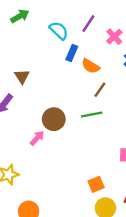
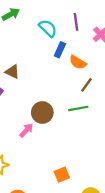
purple line: (88, 24) -> (76, 22), turned -42
brown triangle: (22, 76) -> (12, 72), turned -32
orange square: (96, 184) -> (62, 175), moved

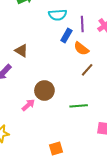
purple line: (76, 22) -> (82, 24), moved
cyan semicircle: (48, 28) -> (58, 15), turned 126
green line: (78, 108) -> (79, 106), moved

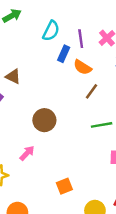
cyan semicircle: (58, 15) -> (51, 31), turned -54
pink arrow: (28, 105) -> (27, 153), moved
green line: (79, 106) -> (102, 125), moved

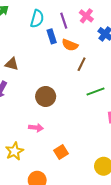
blue rectangle: (64, 54) -> (52, 36), turned -32
pink arrow: (27, 153) -> (36, 128), turned 64
orange square: (64, 186) -> (61, 152), moved

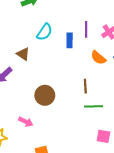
cyan semicircle: (37, 19) -> (45, 32), moved
orange semicircle: (70, 45) -> (98, 58), moved
brown line: (82, 64) -> (85, 86), moved, turned -48

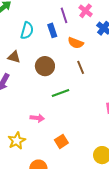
orange semicircle: (98, 58) -> (76, 43), moved
brown circle: (45, 95) -> (45, 66), moved
green line: (94, 106) -> (61, 93), moved

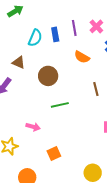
blue rectangle: (52, 30) -> (55, 34), moved
brown line: (81, 67) -> (96, 89), moved

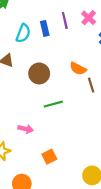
orange semicircle: (82, 57) -> (78, 69), moved

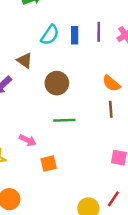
orange semicircle: (78, 69) -> (111, 83), moved
orange square: (49, 157) -> (49, 163), moved

